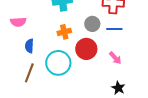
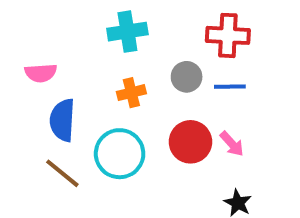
blue semicircle: (29, 46) -> (62, 120), size x1.5
red circle: (86, 49) -> (190, 142), moved
brown line: (29, 73) -> (62, 173), turned -72

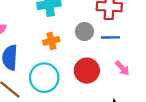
pink arrow: (232, 144) -> (122, 68), moved

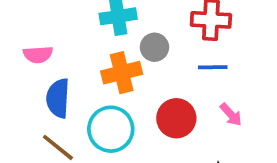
gray circle: (84, 31) -> (154, 47), moved
orange cross: (51, 41) -> (122, 73), size x1.5

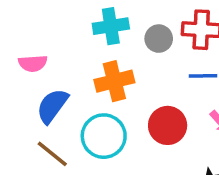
gray circle: (154, 47) -> (159, 39), moved
blue semicircle: (58, 98) -> (52, 106), turned 33

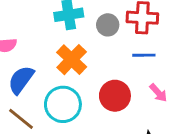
orange cross: (114, 81) -> (72, 60), turned -32

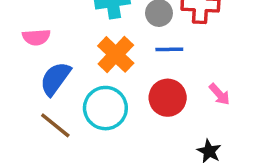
blue line: (144, 55) -> (169, 49), moved

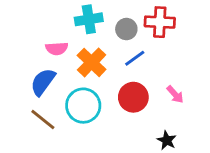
pink semicircle: (36, 37) -> (57, 49), moved
blue line: (169, 49) -> (135, 58), turned -35

